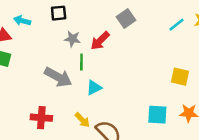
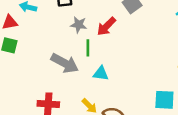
cyan triangle: (94, 88) -> (101, 73), turned 35

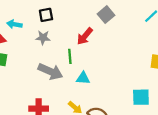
gray star: (79, 25) -> (43, 38), moved

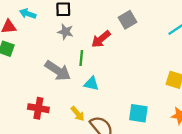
gray star: (43, 38) -> (65, 32), moved
cyan square: (141, 97) -> (138, 113), moved

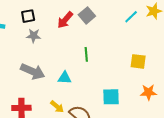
red arrow: (101, 39) -> (65, 20), moved
green line: (81, 58) -> (86, 54), moved

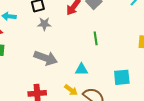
cyan triangle: (65, 78) -> (81, 69), moved

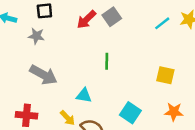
gray star: (44, 24) -> (36, 36), moved
cyan square: (122, 77) -> (130, 113), turned 30

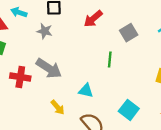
gray square: (112, 17) -> (129, 33), moved
red cross: (27, 115) -> (20, 77), moved
yellow arrow: (67, 118) -> (58, 107), moved

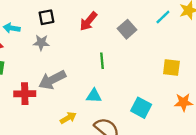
green line: (110, 60) -> (102, 61), moved
gray arrow: (49, 68) -> (52, 80), turned 130
yellow arrow: (58, 107) -> (68, 118), turned -70

